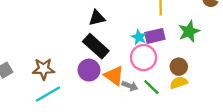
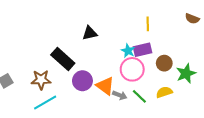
green star: (189, 31) -> (186, 74), moved
black rectangle: (96, 46) -> (63, 59), moved
brown circle: (179, 67) -> (164, 63), moved

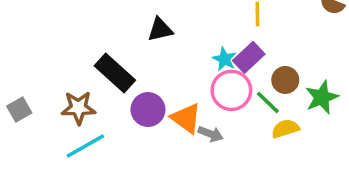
purple rectangle: (143, 50) -> (249, 57), turned -30
green line: (139, 96) -> (268, 103), moved

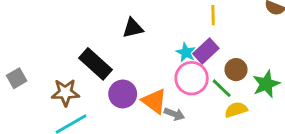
gray square: (19, 110) -> (17, 78), moved

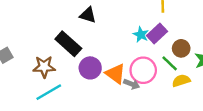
black triangle: (133, 28) -> (88, 15), moved, turned 30
pink circle: (192, 78) -> (143, 70), moved

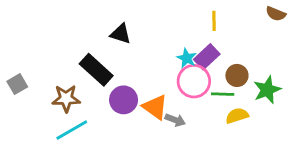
green line: (170, 63) -> (223, 94), turned -42
pink circle: (143, 70) -> (194, 81), moved

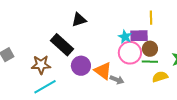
yellow line: (214, 21) -> (151, 18), moved
black triangle: (121, 34) -> (79, 20), turned -35
purple rectangle: (207, 57) -> (139, 36), turned 42
brown circle: (237, 75) -> (150, 49), moved

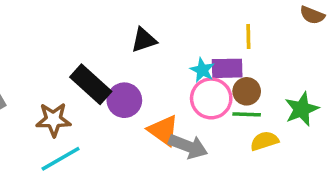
black triangle: (79, 20) -> (144, 40), moved
purple circle: (81, 66) -> (124, 100), moved
gray arrow: (117, 80) -> (188, 146), size x1.5

